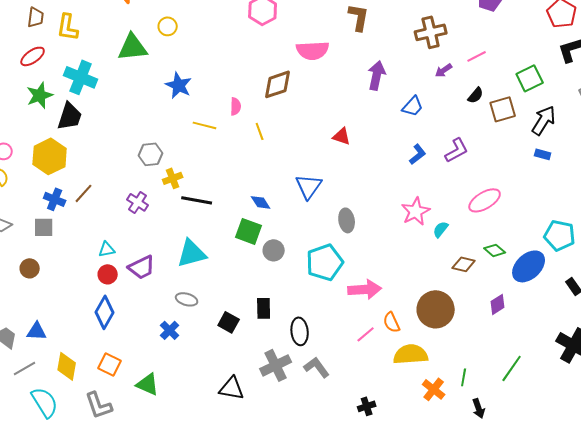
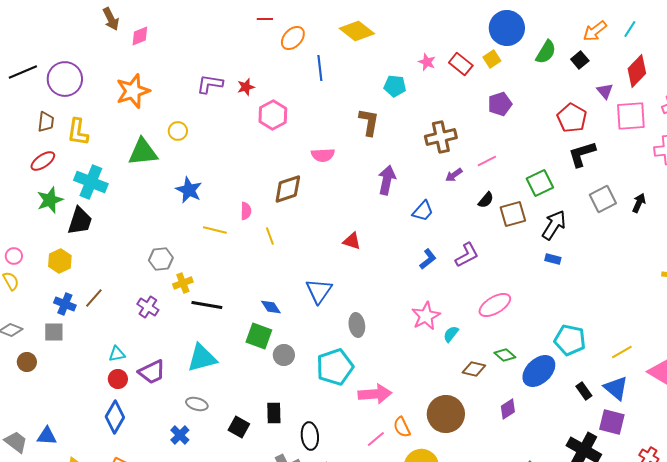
pink semicircle: (313, 50) -> (323, 155), size x0.7
yellow hexagon: (50, 156) -> (60, 261), size x0.7
brown circle: (30, 268) -> (27, 362), moved

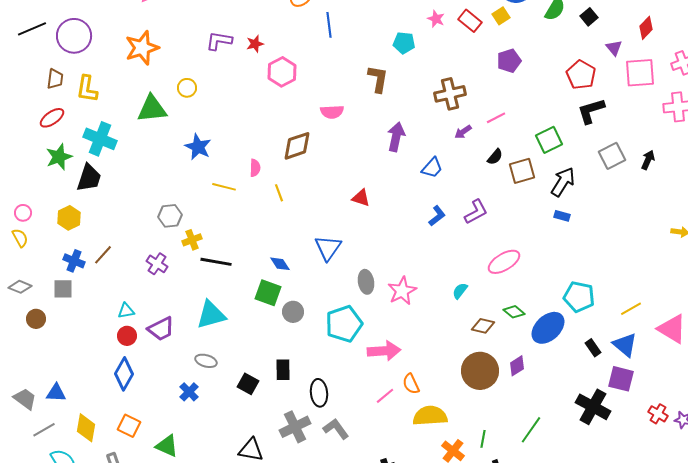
red diamond: (637, 71) -> (646, 28), size x0.7
pink star: (426, 316) -> (402, 291), moved
brown circle: (446, 414) -> (480, 371), moved

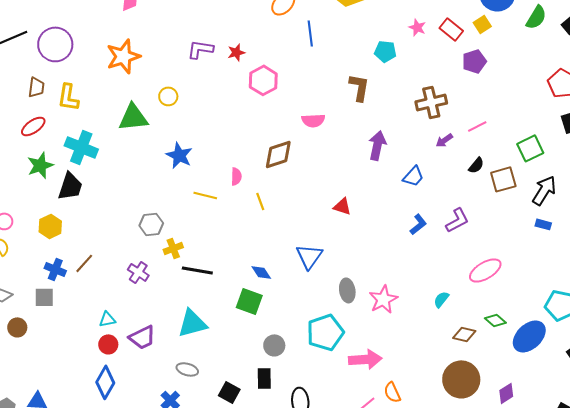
purple pentagon: (509, 61) -> (474, 61), moved
gray circle: (293, 312) -> (274, 345), moved
purple diamond: (517, 366) -> (506, 393), moved

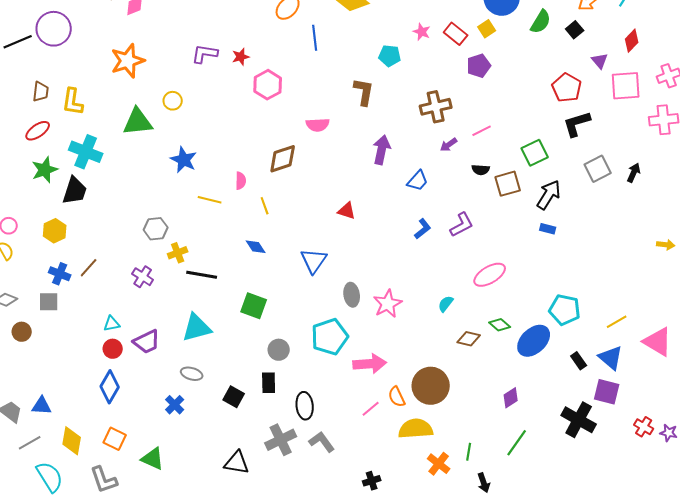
purple circle: (55, 44) -> (54, 29), moved
black semicircle: (476, 165) -> (481, 170), turned 54
blue diamond: (261, 272) -> (256, 247), moved
brown circle: (461, 379) -> (431, 386), moved

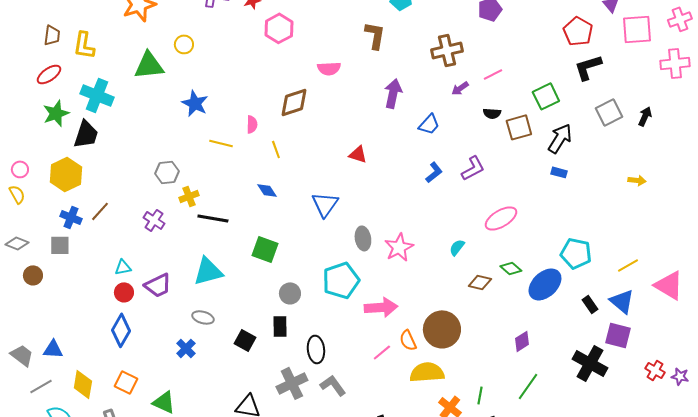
yellow hexagon: (55, 231) -> (66, 174), size x1.4
yellow arrow: (666, 245) -> (637, 180), moved

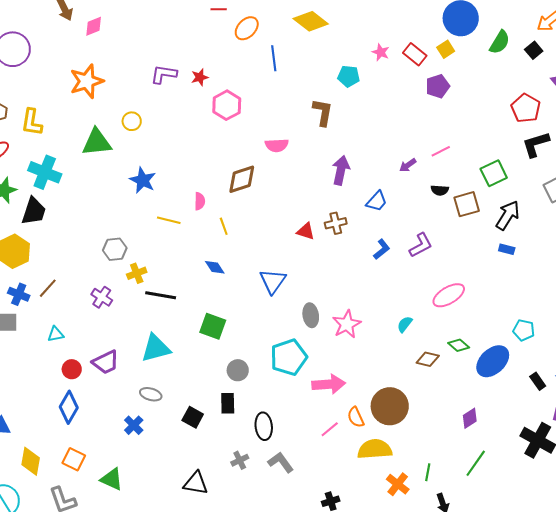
brown cross: (447, 50) -> (336, 223), moved, size x0.7
cyan pentagon: (576, 253) -> (524, 330), size x0.7
cyan triangle: (123, 267) -> (56, 334), moved
gray cross: (292, 383) -> (240, 460), size x0.6

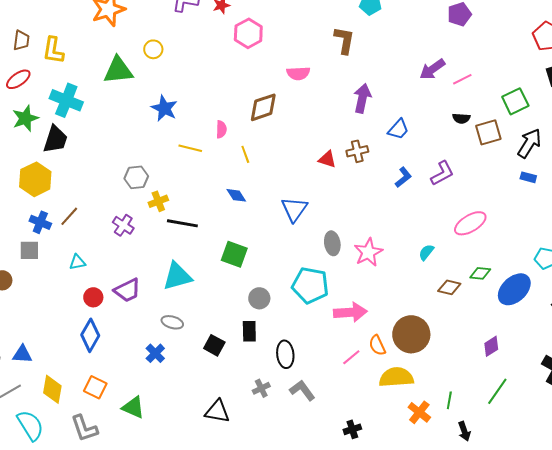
purple arrow: (408, 165) -> (432, 69), moved, size x1.5
green diamond: (459, 345) -> (480, 273), turned -35
cyan pentagon: (289, 357) -> (310, 285), turned 30

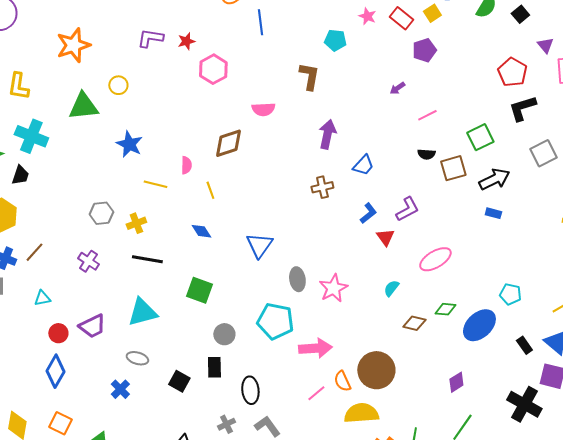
purple arrow: (432, 69) -> (397, 88), moved, size x0.6
black trapezoid: (55, 139) -> (20, 175), size x0.7
black arrow: (529, 143) -> (494, 179), turned 32
red triangle: (327, 159) -> (385, 237), moved, turned 36
yellow cross: (158, 201) -> (136, 223), moved

